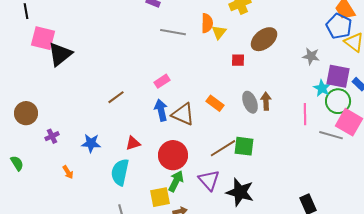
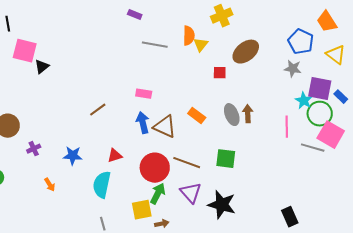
blue pentagon: (339, 26) -> (301, 42), moved
black triangle: (60, 54) -> (42, 67), size x0.6
pink rectangle: (162, 81) -> (144, 94), turned 42
brown line: (223, 148) -> (187, 163), moved, turned 52

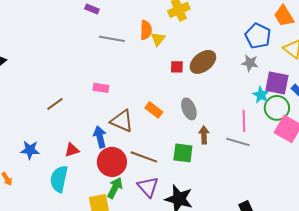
brown ellipse: (246, 52) -> (203, 62), moved
brown arrow: (248, 114) -> (204, 135), moved
blue arrow: (143, 123) -> (100, 137), moved
gray line: (313, 148) -> (238, 142), moved

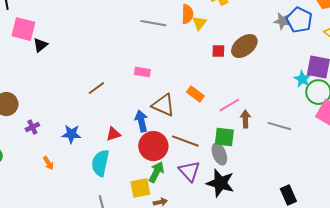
gray star: (250, 63) -> (282, 21), moved
gray ellipse: (189, 109) -> (219, 154), moved
pink line: (244, 121) -> (229, 105), moved, turned 60

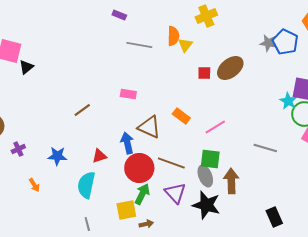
brown arrow: (245, 119) -> (231, 181), moved, size x1.4

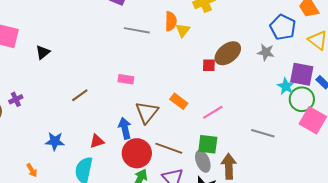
gray star: (268, 43) -> (266, 52), moved
black triangle: (26, 67) -> (43, 52), moved
red square: (204, 73) -> (209, 65), moved
brown triangle: (149, 127) -> (147, 112), turned 45
purple cross: (18, 149) -> (16, 99), moved

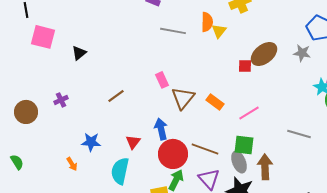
pink rectangle: (126, 79) -> (162, 80), turned 56
purple cross: (16, 99) -> (61, 100), moved
brown triangle: (147, 112) -> (183, 98), moved
red triangle: (97, 141) -> (133, 142), turned -35
orange arrow: (32, 170) -> (72, 164), moved

